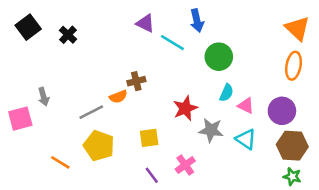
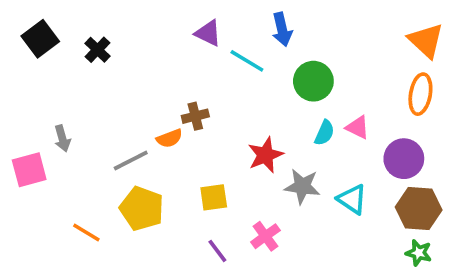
pink triangle: (246, 106) -> (358, 127), moved

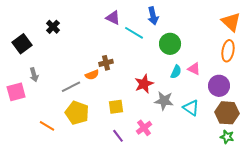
black square: (40, 39) -> (22, 44), moved

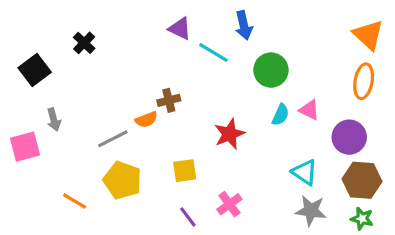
gray star: (164, 101) -> (311, 211), moved

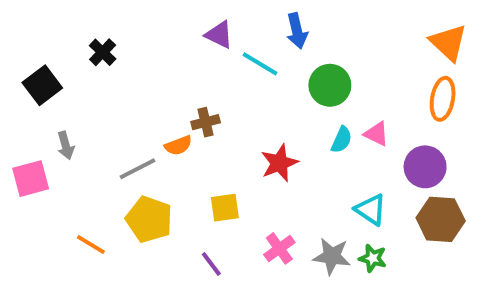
gray star: (311, 211) -> (332, 256), moved
purple line: (188, 217) -> (211, 264), moved
green star: (362, 219) -> (373, 258), moved

